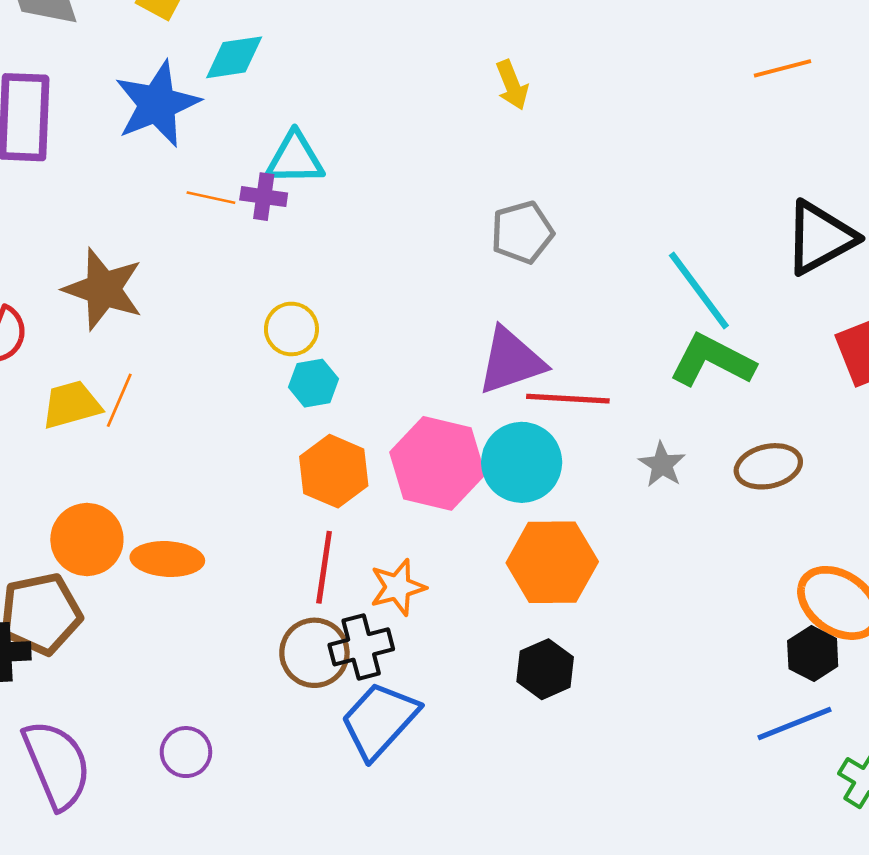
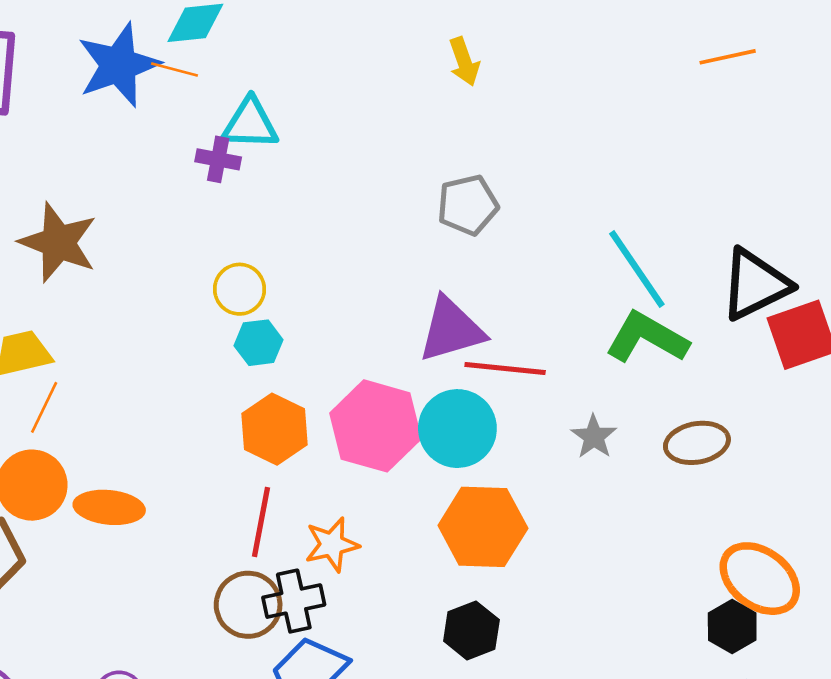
orange line: (211, 198) -> (174, 69), moved
black triangle: (820, 238) -> (755, 284), moved
orange line: (119, 400) -> (44, 407), moved

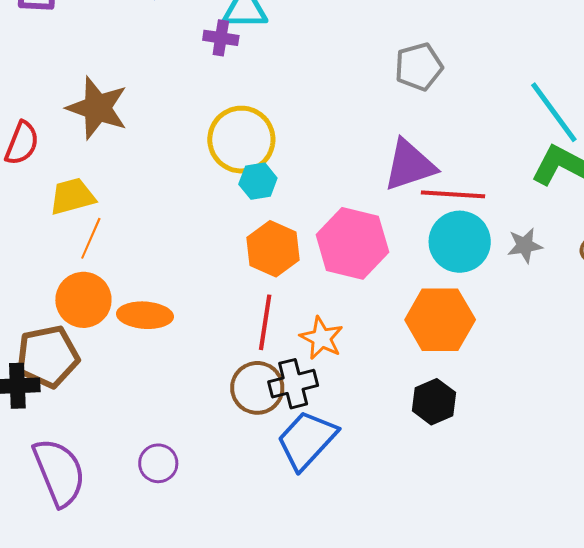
yellow circle: (240, 289) -> (241, 140), size x1.6
cyan circle: (457, 429) -> (460, 242), moved
gray star: (594, 437) -> (525, 245), turned 30
orange star: (332, 545) -> (322, 338), turned -30

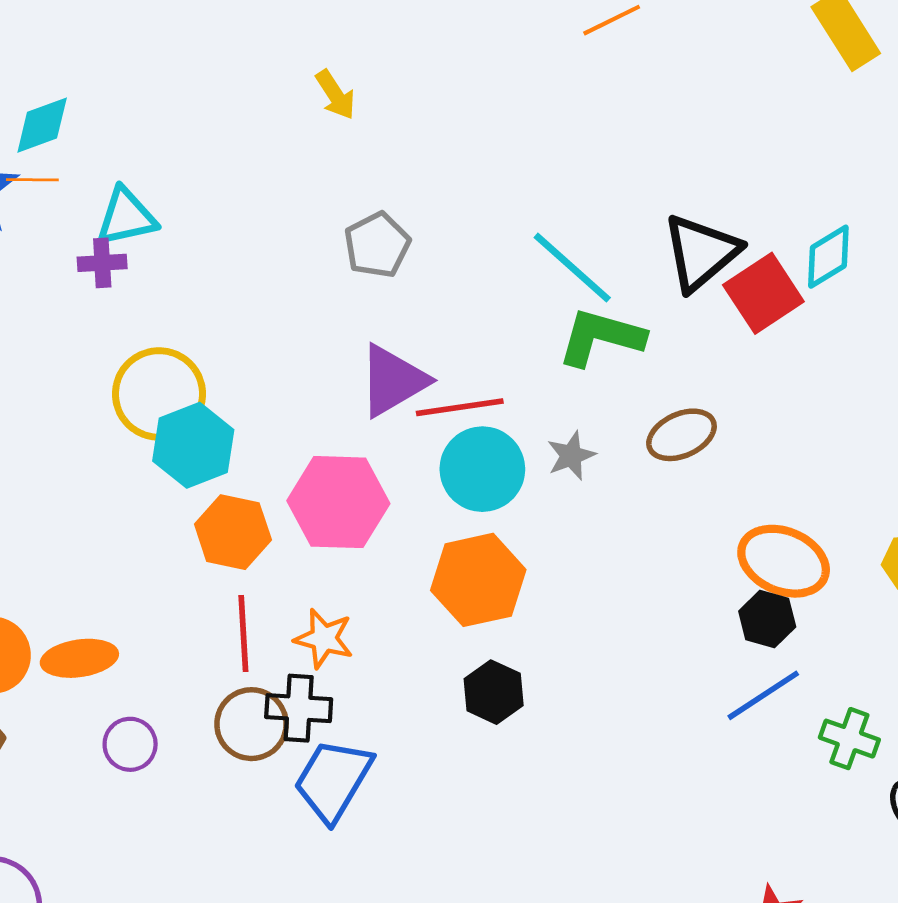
cyan hexagon: (258, 181) -> (193, 445), size x1.6
black cross: (293, 384) -> (299, 708), turned 30
purple circle: (158, 463) -> (130, 744), moved

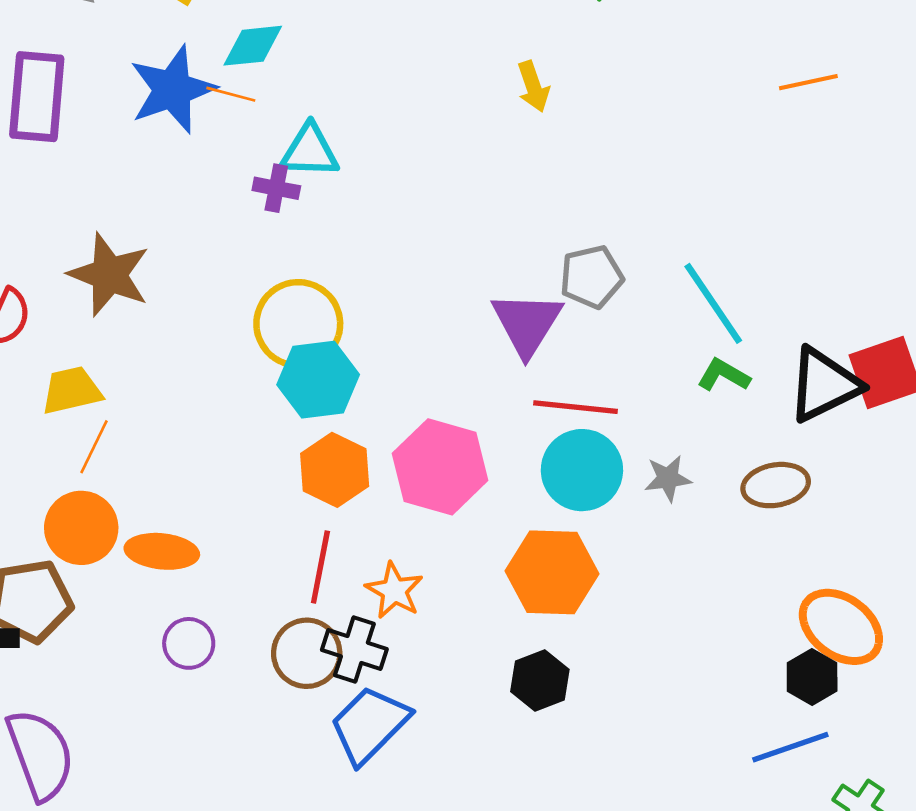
gray pentagon: (377, 245) -> (591, 277), moved
black triangle: (701, 252) -> (824, 385), moved
green L-shape: (601, 337) -> (724, 375), size x0.6
purple triangle: (393, 381) -> (527, 323), moved, turned -42

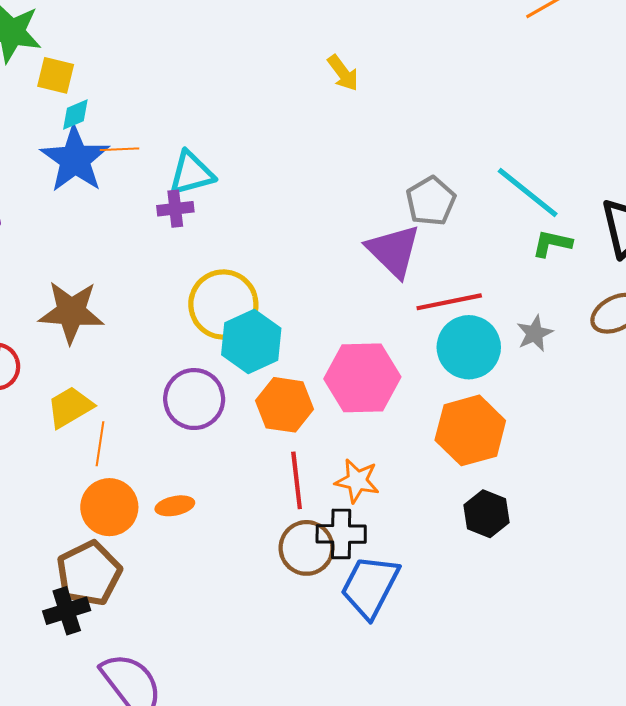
cyan diamond: (253, 46) -> (75, 114), moved, size x0.7
orange ellipse: (162, 551) -> (175, 506), size x0.7
purple circle: (189, 643) -> (194, 399), moved, size x1.5

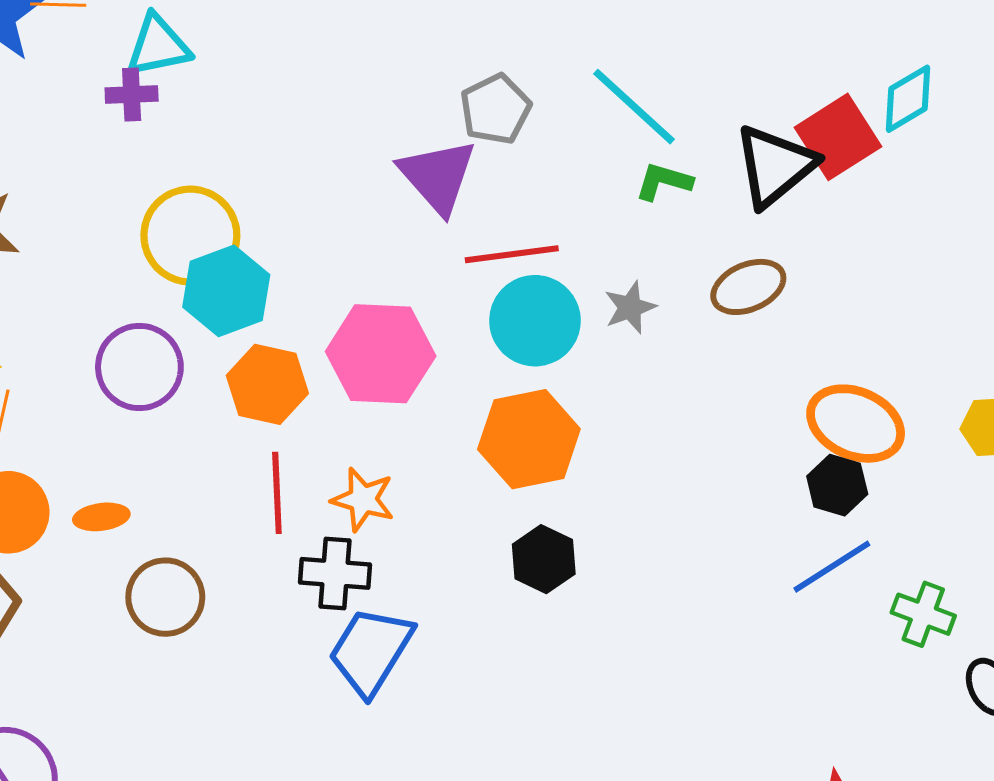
brown circle: (307, 548) -> (165, 597), moved

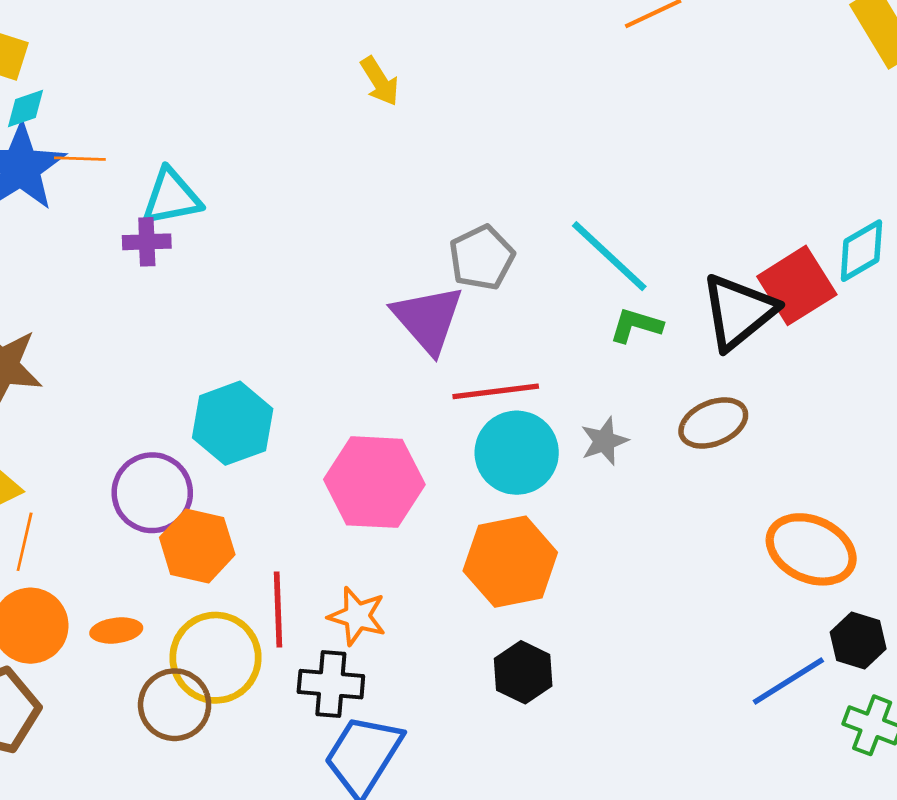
yellow circle: (190, 236) -> (215, 658), moved
orange hexagon: (267, 384) -> (197, 546), moved
black hexagon: (837, 485) -> (858, 641), moved

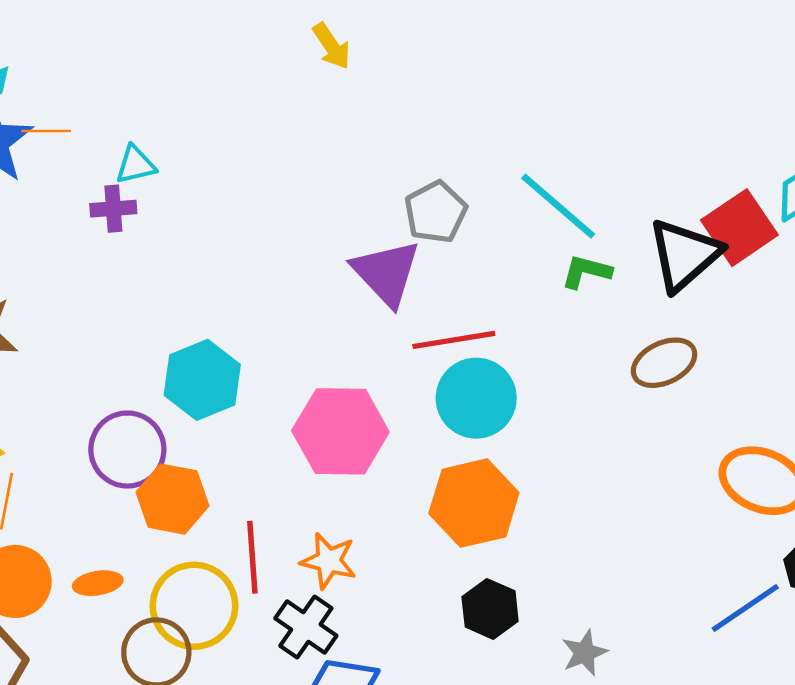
cyan triangle: (172, 197) -> (136, 165), size x0.7
gray star: (604, 441) -> (584, 653), moved
black cross: (331, 684) -> (306, 627), turned 32

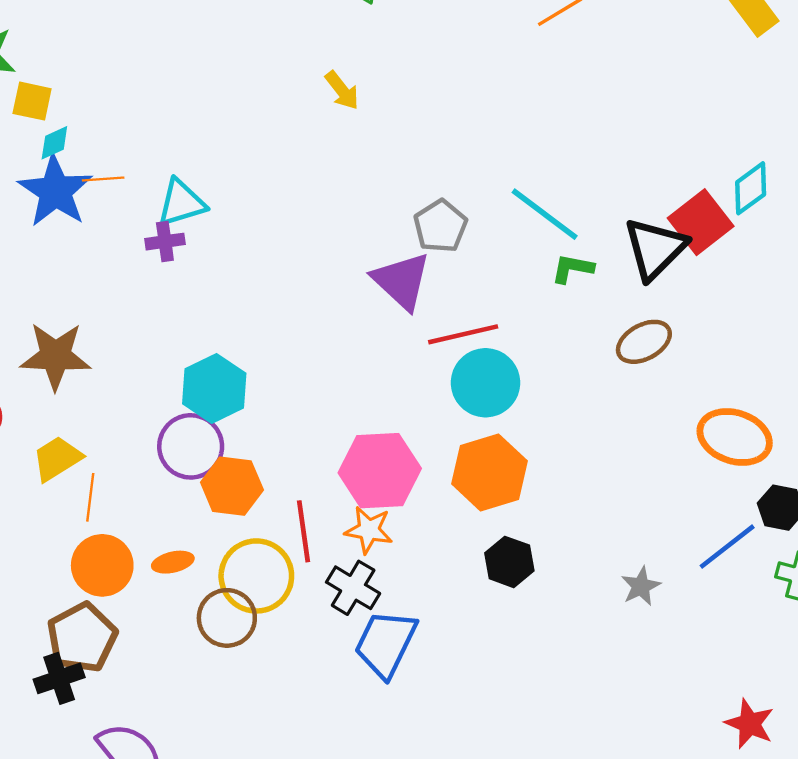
cyan triangle: (136, 165) -> (181, 203), size x1.4
cyan hexagon: (202, 380) -> (214, 388), moved
pink hexagon: (340, 431) -> (380, 471), moved
gray star: (584, 653) -> (641, 586), moved

